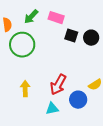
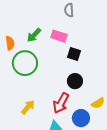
black circle: (91, 38) -> (75, 81), moved
yellow arrow: (25, 89) -> (28, 107), turned 42

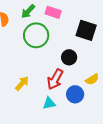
black square: (74, 54) -> (86, 30), moved, size x1.5
green circle: (25, 63) -> (36, 35), moved

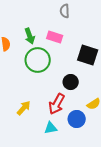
green arrow: (28, 11) -> (30, 36), turned -63

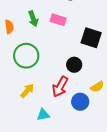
green circle: (38, 60) -> (26, 56), moved
cyan triangle: (51, 128) -> (43, 115), moved

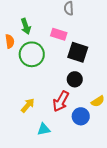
green arrow: (33, 19) -> (26, 26), moved
black square: (91, 38) -> (78, 52), moved
green circle: (26, 56) -> (32, 54), moved

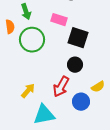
cyan triangle: (44, 129) -> (44, 115), size x1.6

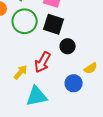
black square: (78, 38) -> (54, 24), moved
red arrow: (61, 87) -> (43, 62), moved

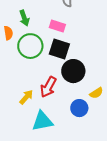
black circle: (68, 46) -> (73, 71), size x1.5

